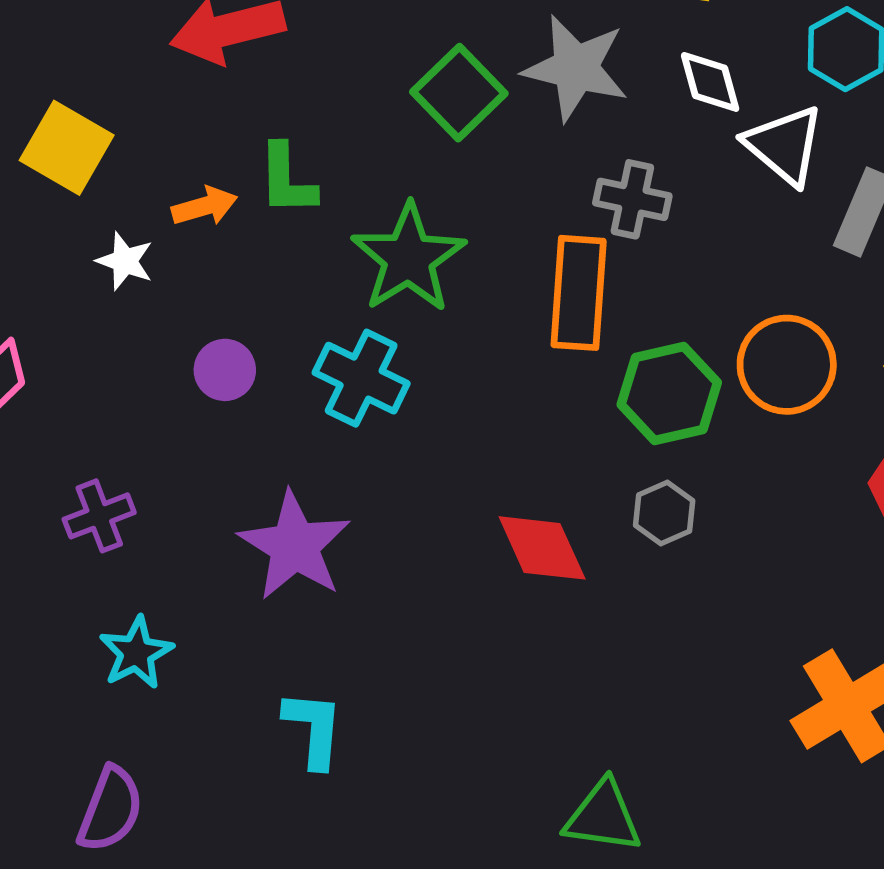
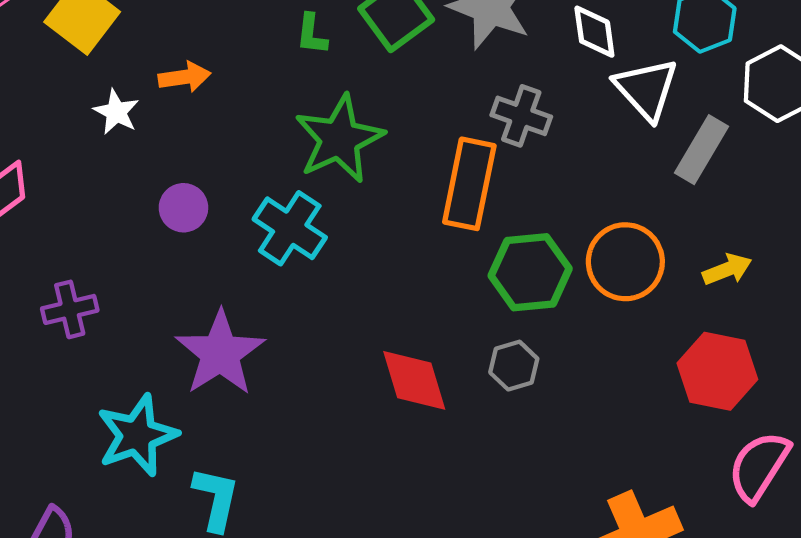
green L-shape: (287, 180) -> (312, 34), moved, size x0.7
cyan star: (136, 653) -> (137, 435), moved, size x1.4

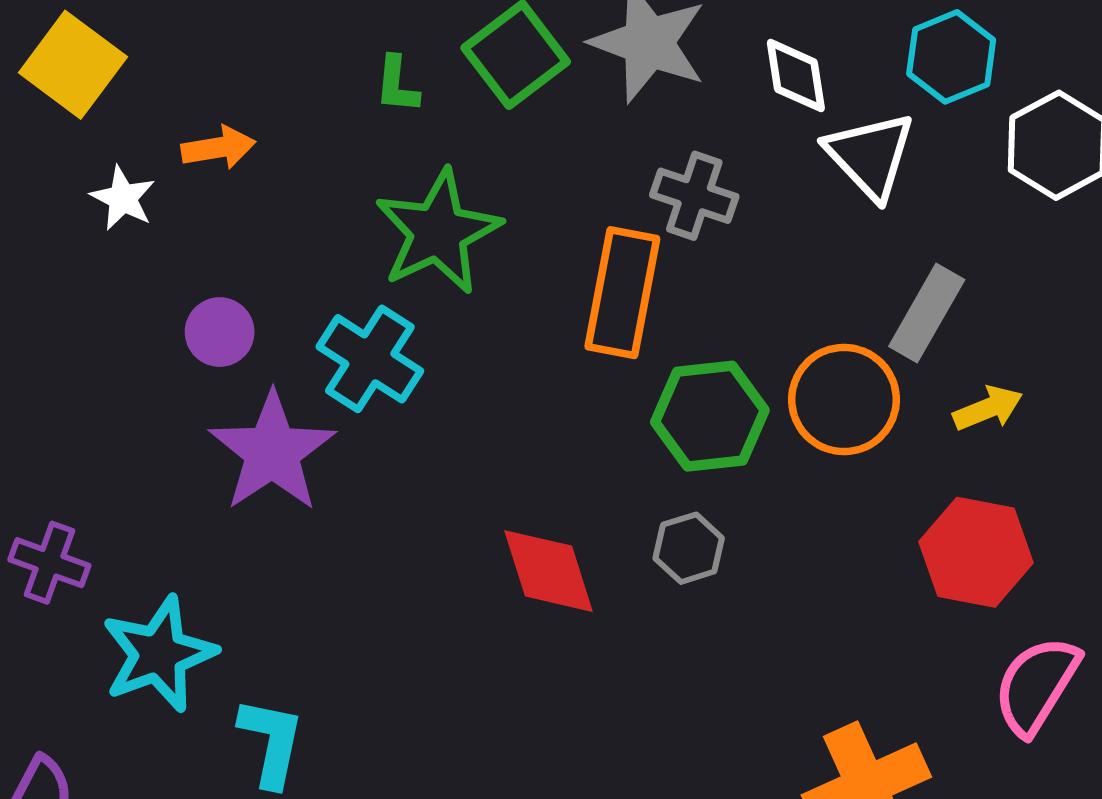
gray rectangle: (702, 150) -> (927, 313), moved
purple cross: (70, 309) -> (49, 563), moved, turned 34
purple star: (220, 353) -> (272, 452), moved

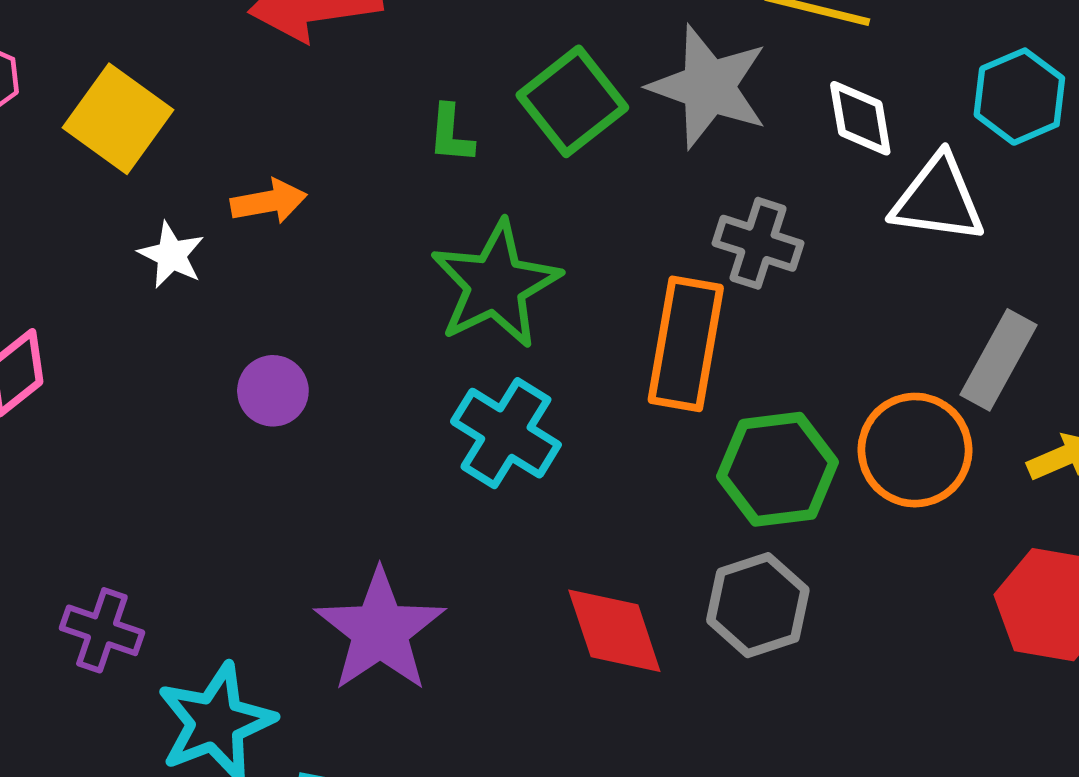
white triangle: (870, 155) -> (938, 199), turned -38
cyan cross: (370, 359) -> (506, 433), moved
purple star: (272, 452) -> (380, 631), moved
gray hexagon: (689, 548) -> (758, 605), size x1.4

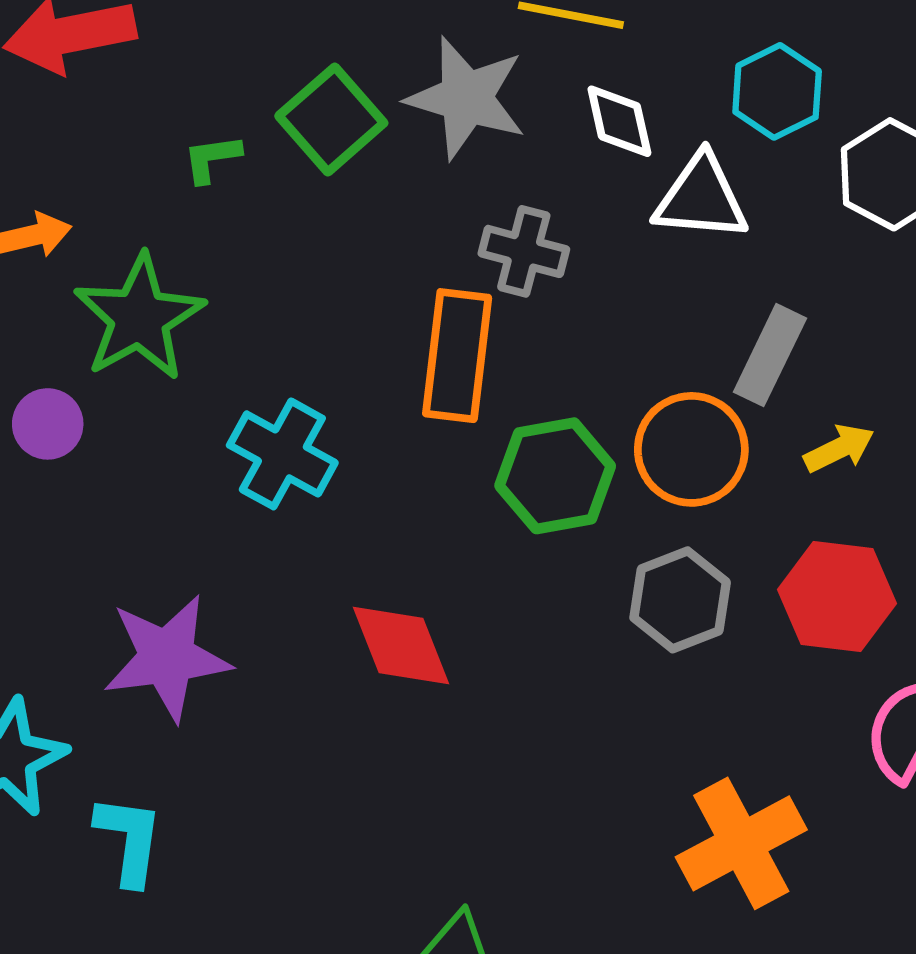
green L-shape: (451, 134) -> (212, 158), turned 80
green star: (496, 284) -> (139, 318), moved
gray hexagon: (758, 605) -> (680, 600), moved
purple star: (380, 631) -> (167, 657), turned 30

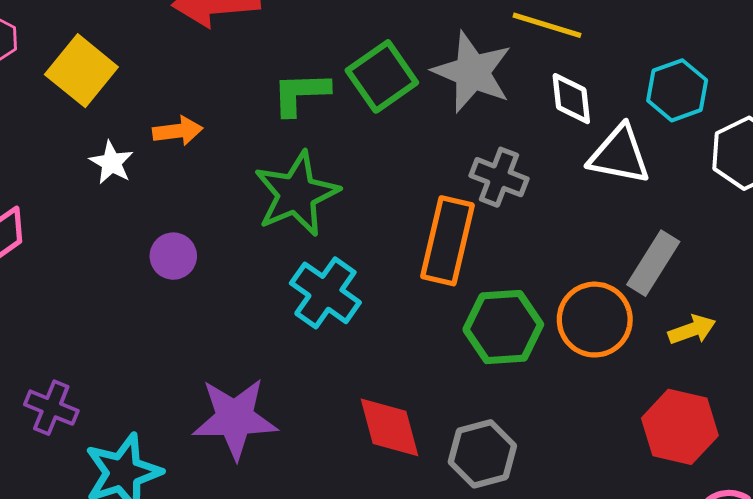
green L-shape: (212, 158) -> (301, 93), size x1.5
green star: (139, 318) -> (297, 194), moved
gray hexagon: (680, 600) -> (482, 454), moved

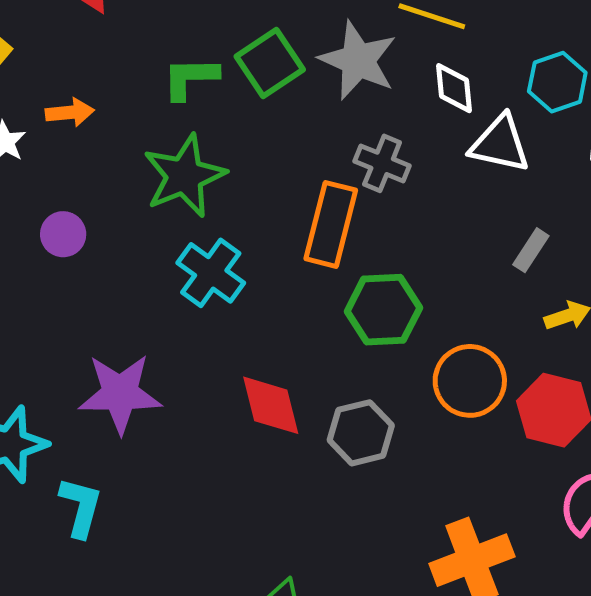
gray rectangle: (653, 263) -> (531, 250), size x0.7
orange circle: (595, 320) -> (470, 381), moved

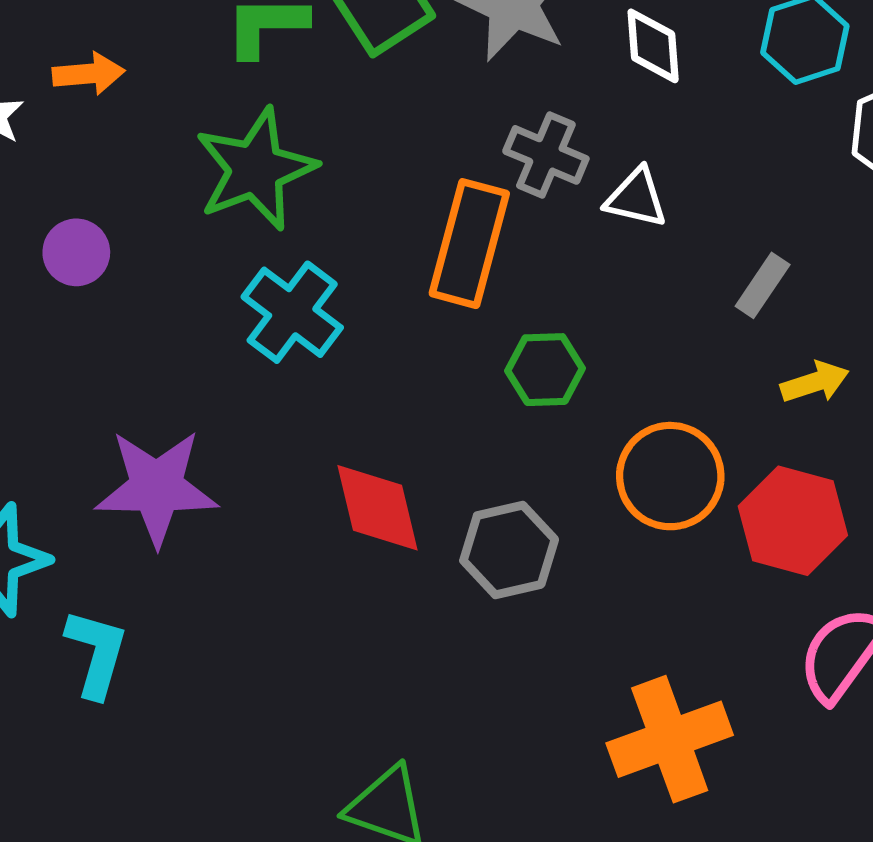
white triangle: (500, 144) -> (636, 198), moved, size x0.7
green hexagon: (383, 310) -> (545, 370), size x0.7

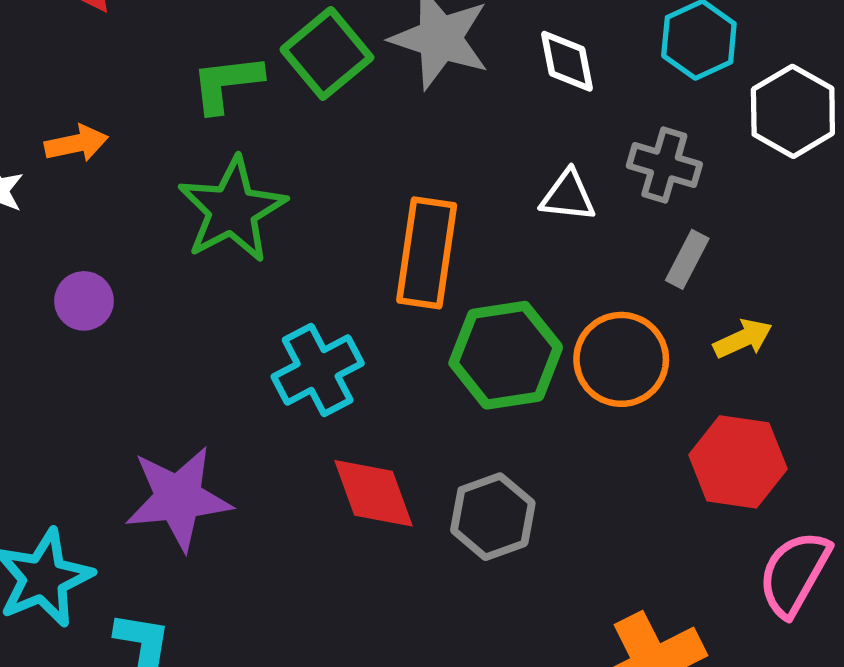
gray cross: (546, 155) -> (664, 165), moved
cyan cross: (292, 312) -> (318, 370), moved, turned 32
green hexagon: (545, 370) -> (506, 355), size x1.6
orange circle: (670, 476) -> (621, 359), moved

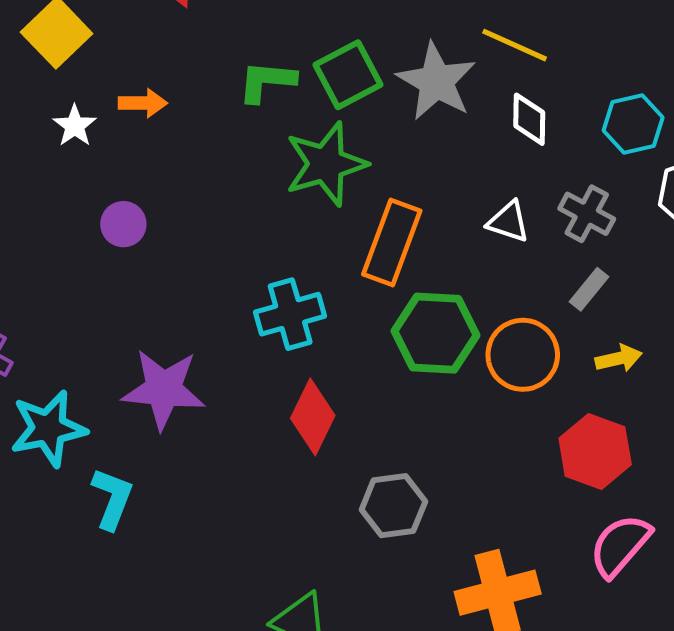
green star: (232, 210) -> (326, 164), moved
red diamond: (373, 493) -> (313, 417), turned 34
gray hexagon: (493, 517) -> (393, 506), moved

